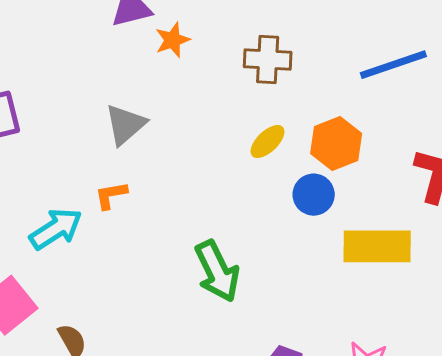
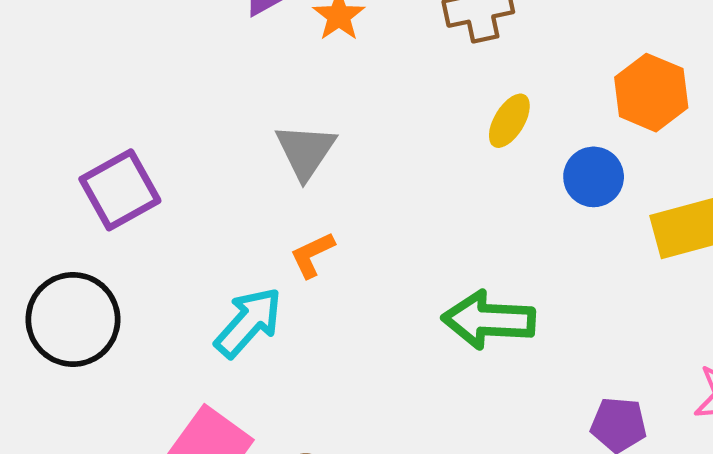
orange hexagon: (336, 143) -> (651, 93), moved
green arrow: (217, 271) -> (489, 320), turned 134

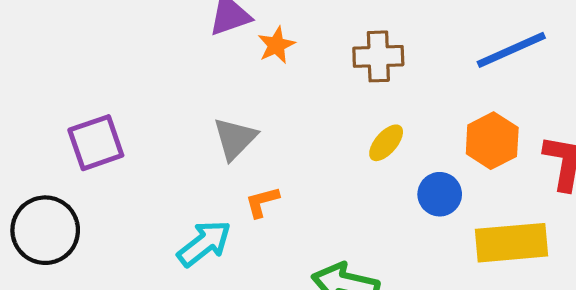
orange L-shape: (312, 255) -> (262, 202), moved
cyan arrow: (249, 322) -> (204, 243), moved

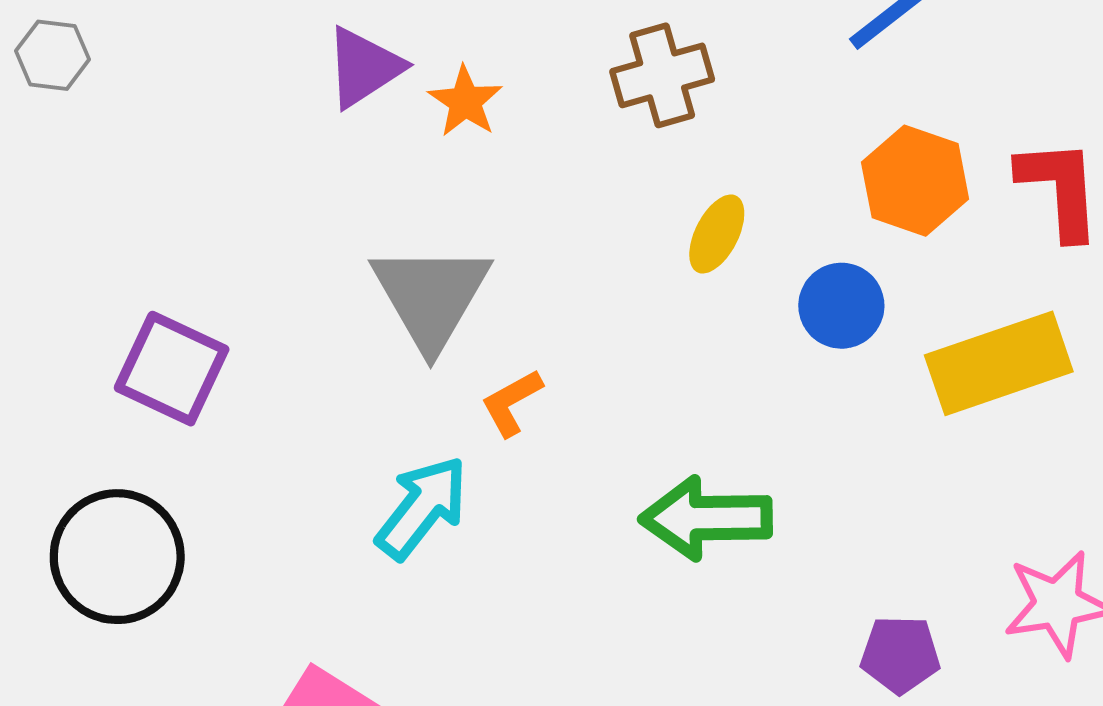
gray triangle: (235, 139) -> (431, 296), size x1.4
purple square: (96, 143) -> (172, 369), turned -32

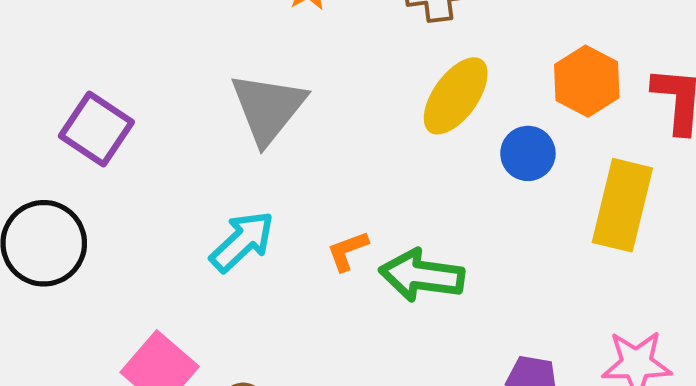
yellow ellipse: (717, 234) -> (456, 96), size x1.6
yellow rectangle: (999, 363) -> (622, 205), turned -66
orange L-shape: (512, 403) -> (347, 251), moved

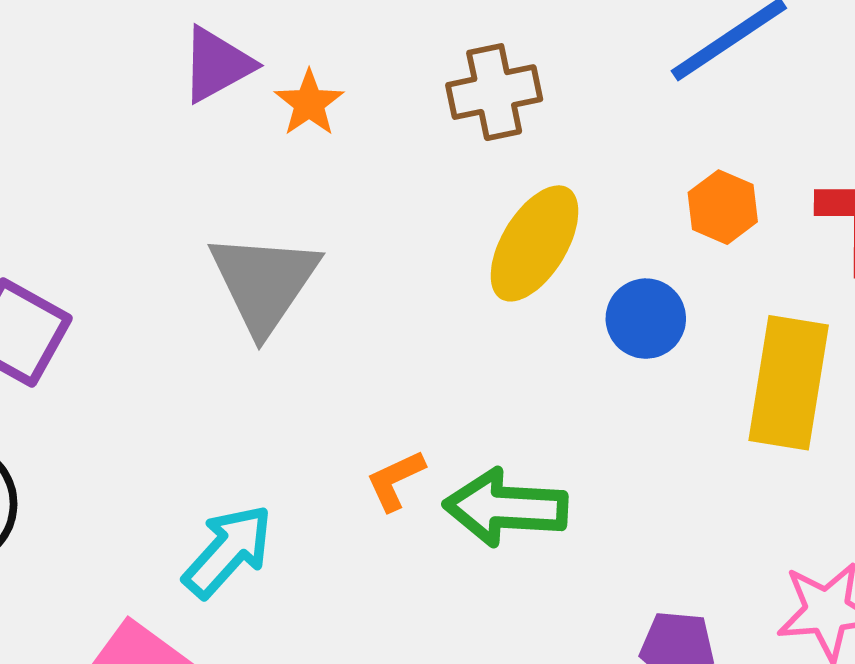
orange hexagon: (587, 81) -> (723, 207), size x0.7
cyan arrow: (242, 241) -> (228, 551), moved

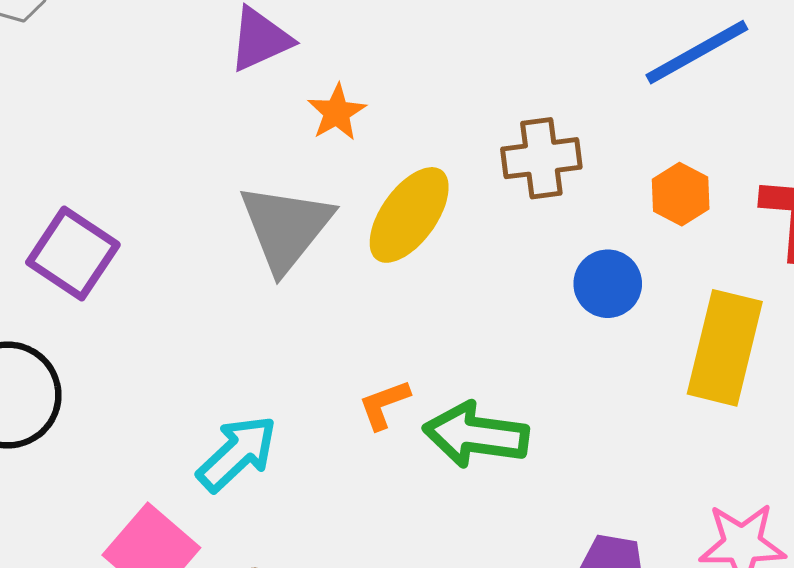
brown cross: (494, 92) -> (541, 158), moved
orange star: (309, 103) -> (337, 112), moved
yellow ellipse: (535, 243) -> (409, 215), moved

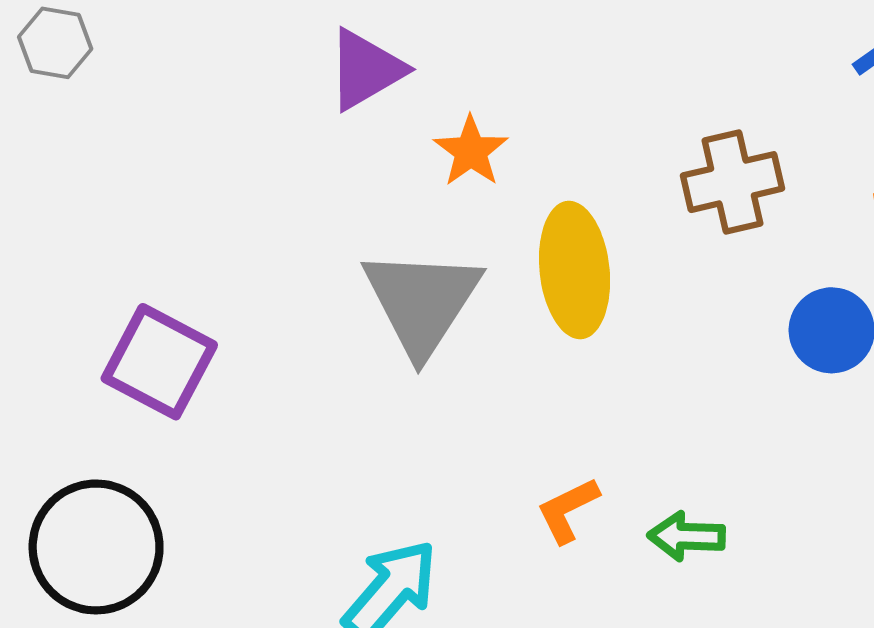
yellow ellipse: (409, 215) -> (575, 270), turned -36
green arrow: (476, 435) -> (687, 536), size x0.6

